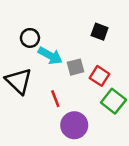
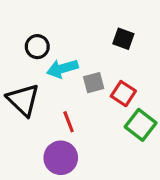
cyan arrow: (50, 56) -> (62, 69), turned 135
purple circle: (74, 125) -> (61, 158), moved

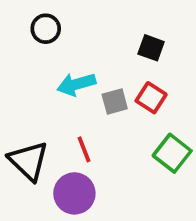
black circle: (37, 47) -> (46, 29), moved
red square: (123, 94) -> (151, 98), moved
black triangle: (23, 100) -> (28, 161), moved

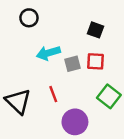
red square: (151, 98) -> (96, 61), turned -30
purple circle: (74, 193) -> (75, 122), moved

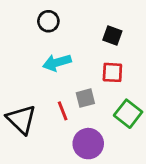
black circle: (29, 18) -> (48, 21), moved
gray square: (73, 64) -> (85, 98), moved

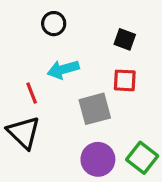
gray square: (85, 98) -> (95, 109), size x1.5
red line: (63, 111) -> (32, 93), moved
green square: (128, 114) -> (142, 158), moved

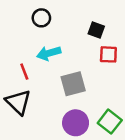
red square: (125, 80) -> (108, 54), moved

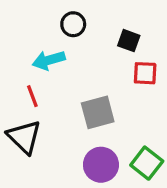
black circle: (41, 18) -> (73, 24), moved
cyan arrow: (49, 53) -> (49, 60), moved

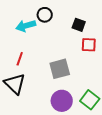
cyan arrow: (49, 60) -> (26, 26), moved
red line: (32, 96) -> (20, 59), turned 40

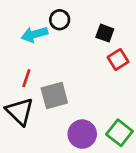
red square: (89, 45) -> (118, 60), turned -35
gray square: (60, 69) -> (54, 95), moved

